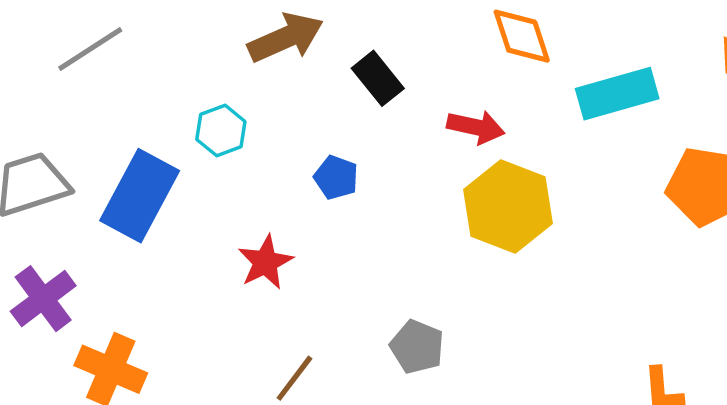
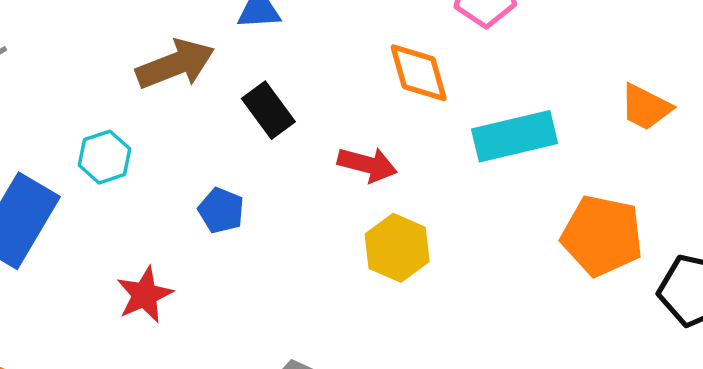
yellow hexagon: (508, 207) -> (397, 248), size x0.7

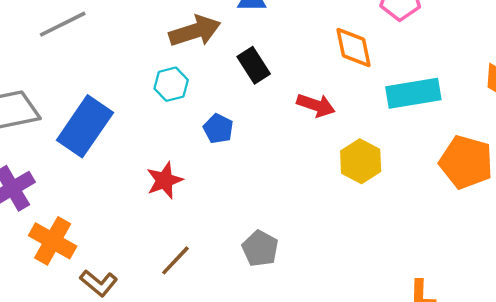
cyan hexagon: (105, 157) -> (171, 84), moved
yellow hexagon: (397, 248) -> (361, 161), moved

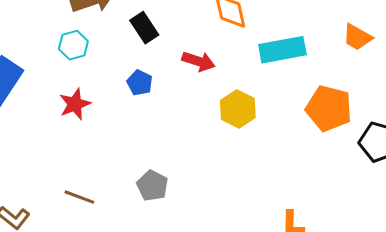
blue pentagon: (218, 129) -> (140, 83), moved
red star: (164, 180) -> (75, 104), moved
brown line: (175, 260) -> (79, 197), turned 68

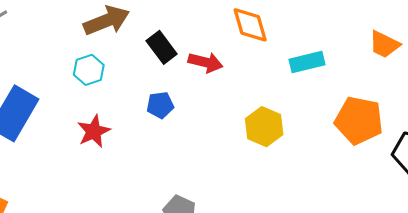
cyan rectangle: (282, 50) -> (307, 62), size x0.7
red arrow: (199, 61) -> (205, 62), moved
blue pentagon: (140, 83) -> (160, 105), turned -30

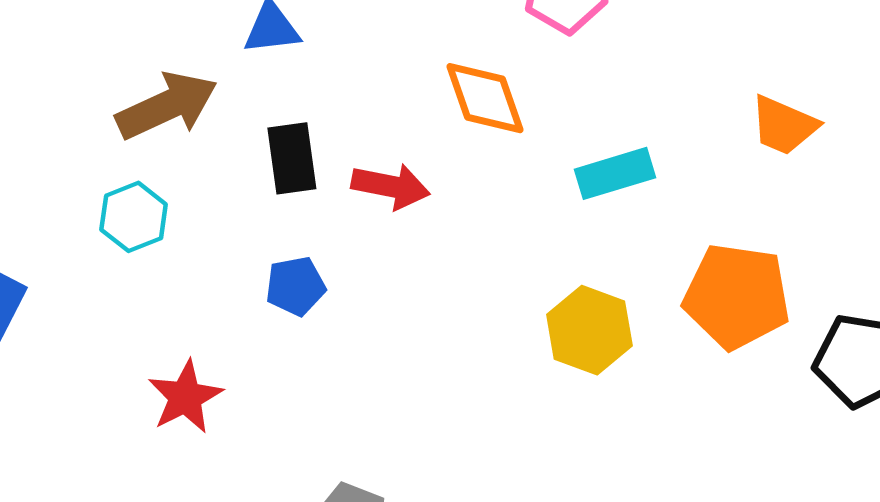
black rectangle: (162, 47) -> (292, 158), turned 32
yellow hexagon: (264, 127) -> (589, 330), moved
red star: (94, 131) -> (185, 397), moved

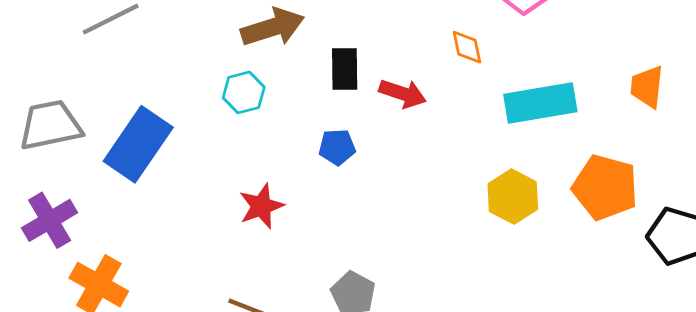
orange diamond: (485, 98) -> (467, 47), size x0.7
orange trapezoid: (784, 125) -> (647, 87), turned 66
cyan rectangle: (615, 173) -> (540, 103), size x1.5

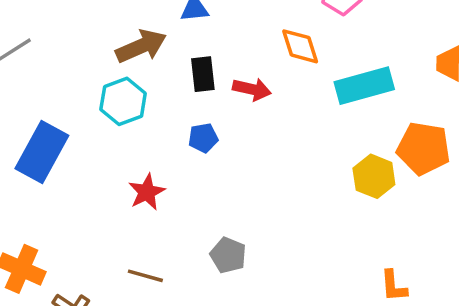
orange diamond: (467, 47) -> (300, 46), size x1.4
cyan hexagon: (244, 92) -> (123, 101), size x1.4
yellow hexagon: (513, 197) -> (374, 176), moved

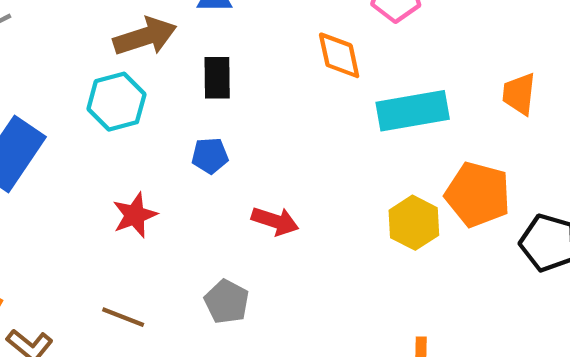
red arrow: (252, 89) -> (275, 221), moved

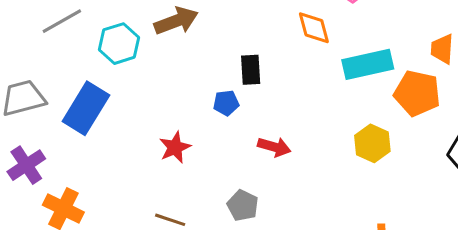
black rectangle: (217, 78) -> (251, 70), moved
cyan hexagon: (116, 102) -> (119, 44), moved
orange pentagon: (478, 194) -> (417, 93), moved

